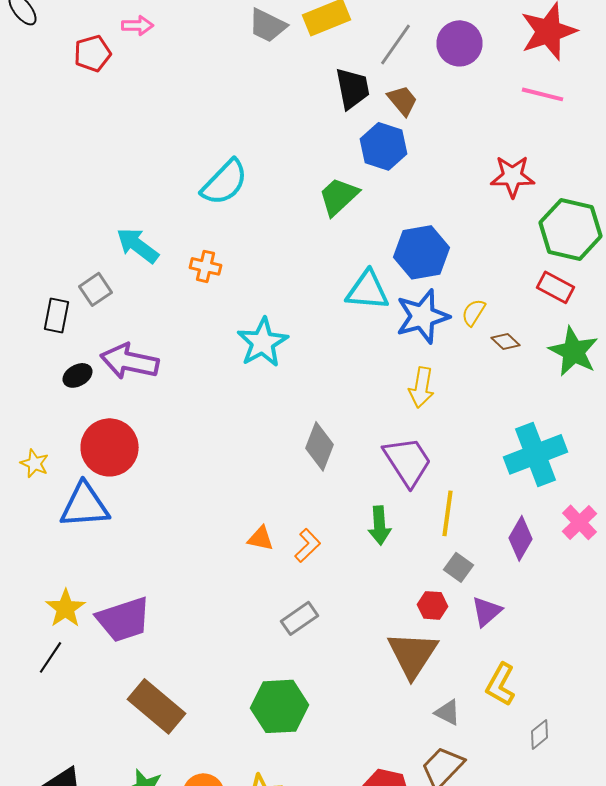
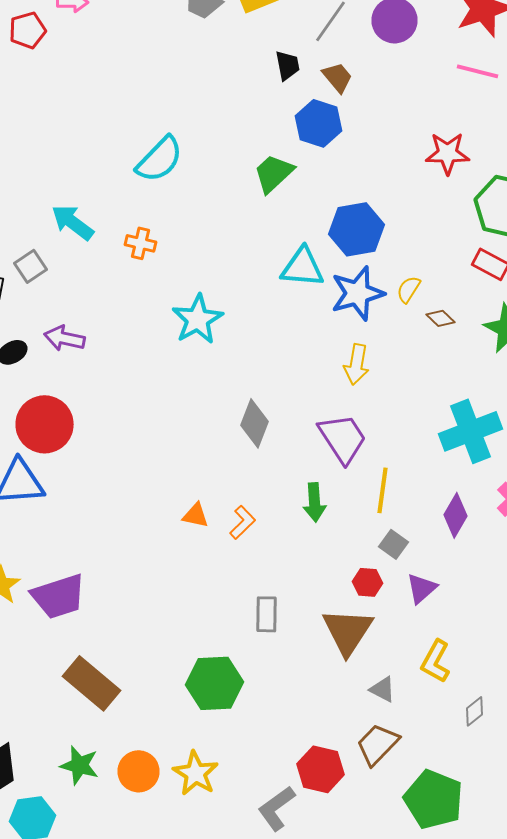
black trapezoid: (352, 88) -> (288, 65), size x0.7
purple arrow: (130, 361) -> (64, 338), size x0.7
gray rectangle: (300, 618) -> (266, 614), moved, turned -54

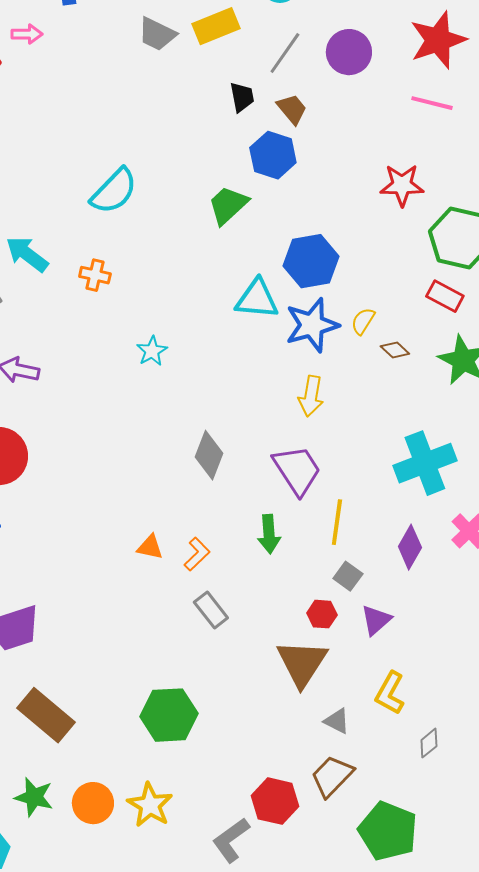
cyan star: (198, 319) -> (152, 351), size x0.6
gray rectangle: (266, 614) -> (211, 610), moved, turned -39

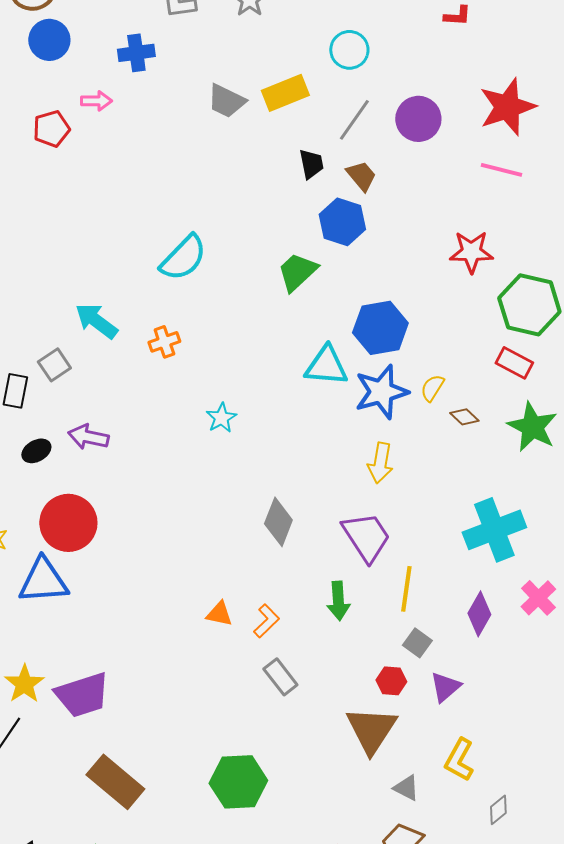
orange cross: (95, 275) -> (164, 342), turned -32

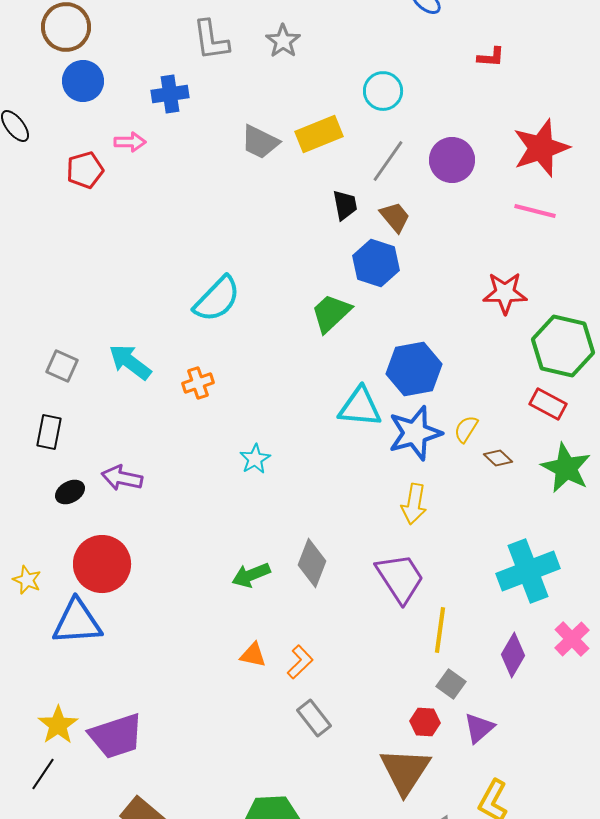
gray square: (54, 365) -> (62, 366), moved, turned -32
green arrow: (338, 601) -> (251, 575), moved, turned 72

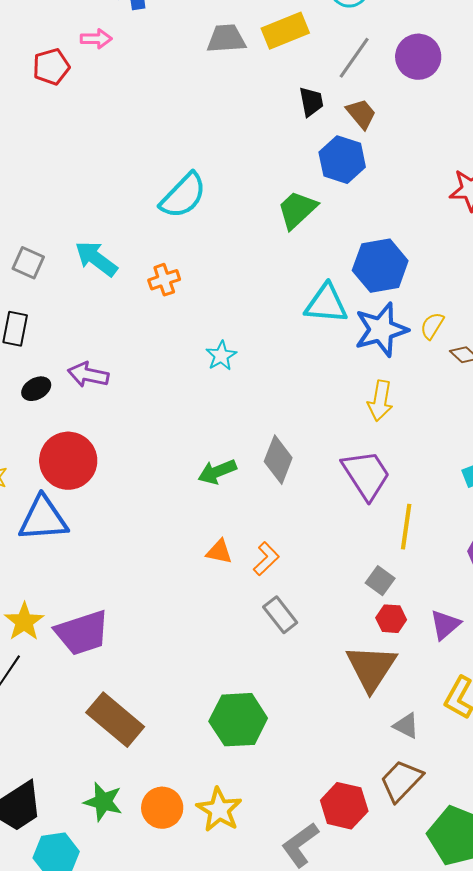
gray trapezoid: (260, 142) -> (226, 39), turned 150
gray square: (451, 684) -> (380, 581), moved

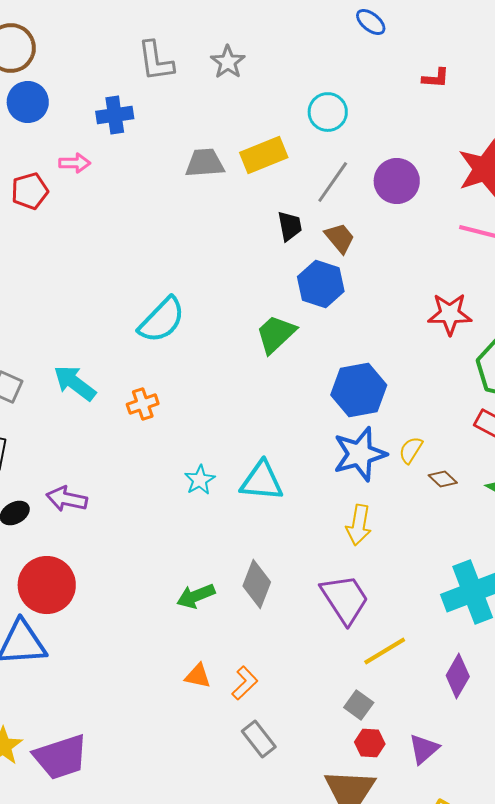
cyan triangle: (326, 304) -> (262, 481), moved
yellow line: (406, 527) -> (385, 651), turned 51

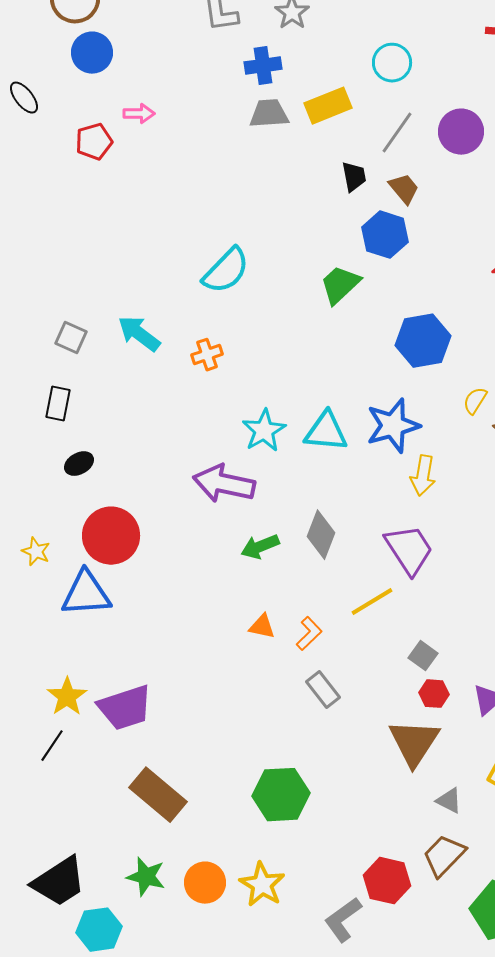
blue cross: (115, 115) -> (263, 66), moved
blue star: (360, 454) -> (393, 426), moved
cyan star: (200, 480) -> (264, 431), size x1.4
purple arrow: (67, 499) -> (224, 484), moved, size x1.5
yellow line: (385, 651) -> (372, 602), moved

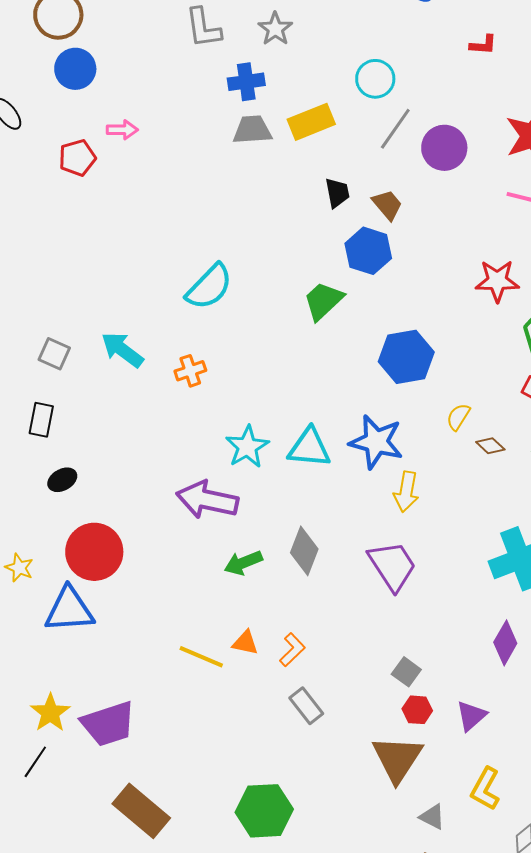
gray line: (397, 133) -> (395, 129), moved
blue star: (393, 426) -> (376, 442), turned 30
yellow line: (372, 602) -> (201, 657), moved, turned 54

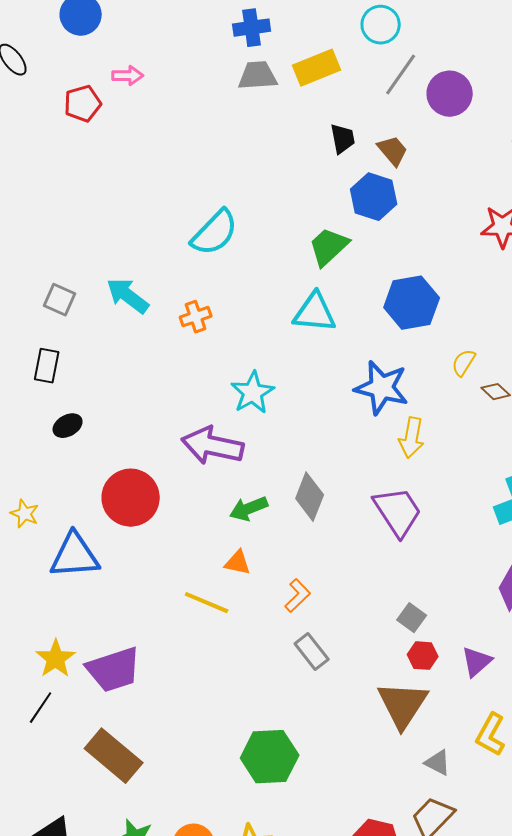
cyan triangle: (309, 448) -> (315, 313), moved
red circle: (94, 552) -> (131, 498), moved
orange triangle: (245, 643) -> (238, 563), moved
brown rectangle: (141, 811) -> (114, 756), moved

